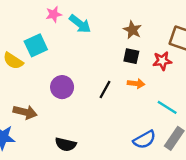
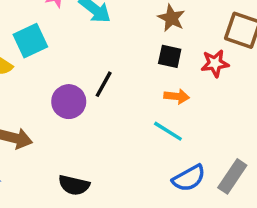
black line: (105, 89) -> (104, 84), moved
cyan line: (167, 107) -> (168, 131), moved

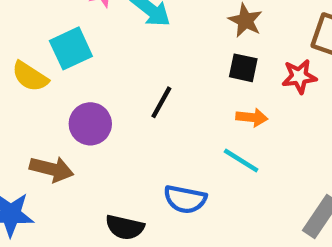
purple circle: (69, 102) -> (90, 124), moved
blue semicircle: (189, 178) -> (185, 199), moved, turned 40

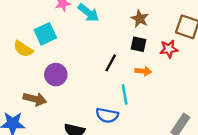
black line: (161, 102) -> (111, 63), moved
cyan line: (241, 160) -> (125, 94), moved, turned 48

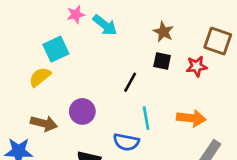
yellow semicircle: (23, 49) -> (40, 77), moved, turned 108
orange arrow: (143, 71) -> (191, 118), moved, size x1.5
purple circle: (56, 75) -> (82, 111), moved

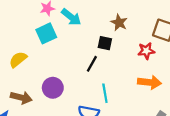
cyan square: (56, 49) -> (46, 33), moved
black square: (162, 61) -> (105, 43), moved
orange arrow: (191, 118) -> (150, 82), moved

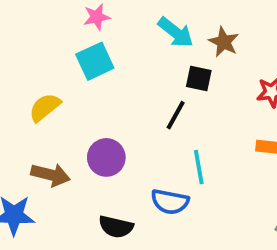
cyan arrow: (71, 17) -> (176, 32), moved

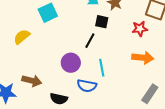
purple circle: (106, 157) -> (71, 63), moved
brown arrow: (50, 175) -> (32, 81), moved

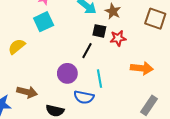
red star: (140, 29) -> (118, 38), moved

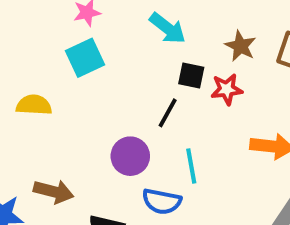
brown star: (113, 11) -> (240, 46), moved
yellow semicircle: (17, 46) -> (34, 105), turned 42

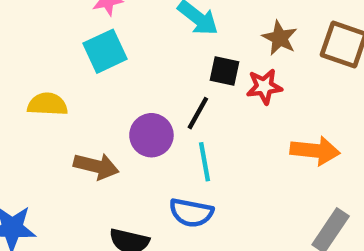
purple circle: (130, 156) -> (151, 135), moved
cyan line: (191, 166) -> (205, 162), moved
brown arrow: (54, 192) -> (96, 166), moved

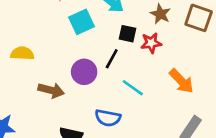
cyan square: (105, 51) -> (81, 22), moved
orange arrow: (315, 151) -> (181, 81), turned 40
cyan line: (205, 162) -> (133, 88), moved, turned -45

